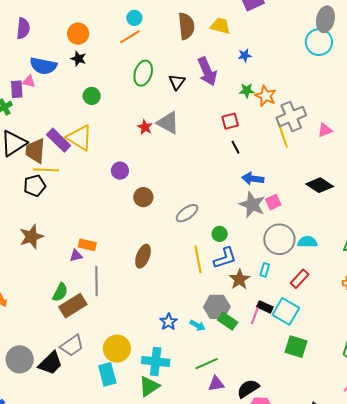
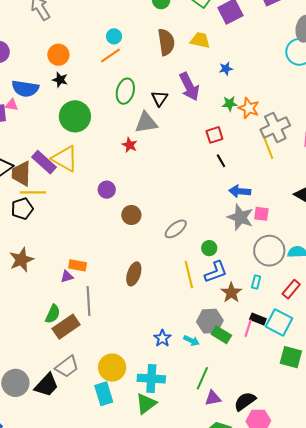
green circle: (92, 96) -> (75, 116), size x1.8
gray triangle: (168, 123) -> (146, 123), moved, turned -35
pink square: (273, 202) -> (261, 214), turned 35
green line: (207, 364) -> (202, 378), turned -40

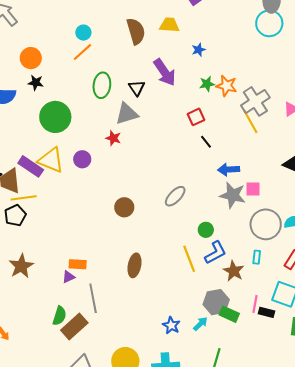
purple circle: (107, 190) -> (82, 159), moved
gray ellipse: (176, 229) -> (175, 196), moved
black rectangle: (258, 319) -> (266, 312), moved
cyan arrow: (191, 341) -> (200, 324), turned -63

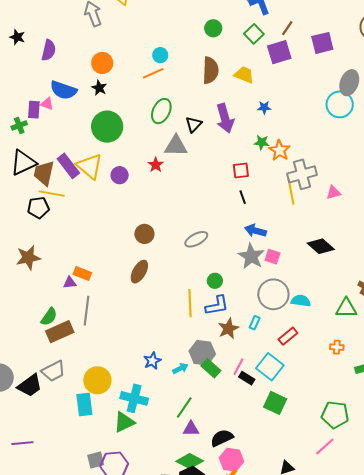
brown ellipse: (134, 265) -> (139, 272), moved

